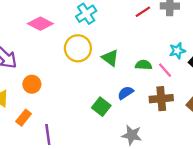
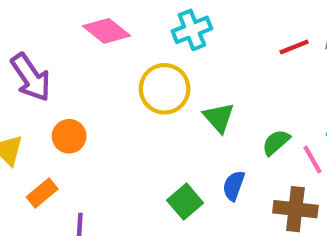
green semicircle: (144, 65) -> (276, 142), turned -56
blue semicircle: (126, 93) -> (234, 186), turned -49

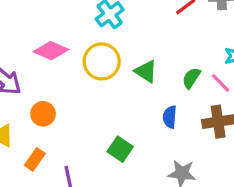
pink diamond: (106, 31) -> (51, 51), moved
green square: (185, 202) -> (120, 149), moved

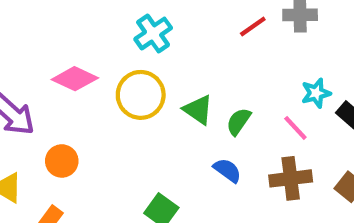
green semicircle: (191, 78) -> (239, 121), moved
blue semicircle: (170, 117) -> (227, 170), turned 120

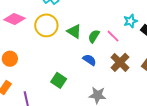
pink line: (295, 128) -> (113, 36), moved
brown cross: (291, 178) -> (120, 62), turned -36

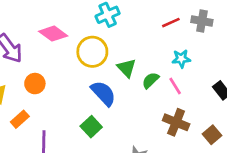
cyan star: (130, 21) -> (181, 59), moved
blue semicircle: (89, 60) -> (103, 93), moved, size x1.5
brown cross: (120, 62) -> (176, 122), turned -36

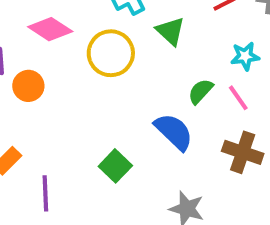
green triangle: (127, 68) -> (170, 31), moved
orange circle: (35, 84) -> (28, 86), moved
blue semicircle: (103, 93) -> (174, 132), moved

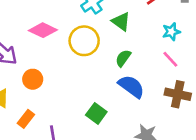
orange circle: (28, 86) -> (33, 79), moved
green semicircle: (201, 91) -> (123, 58), moved

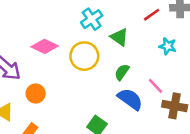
cyan star: (171, 32) -> (168, 46), turned 30
pink line: (170, 59) -> (156, 86), moved

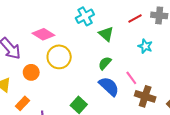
yellow circle: (84, 56) -> (59, 57), moved

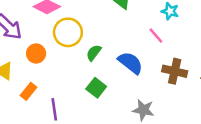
green semicircle: (105, 63) -> (94, 53), moved
pink line: (131, 78) -> (156, 36), moved

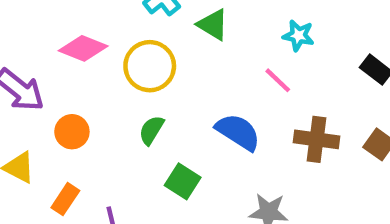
yellow circle: (68, 32) -> (150, 66), moved
green semicircle: (94, 53) -> (151, 130), moved

